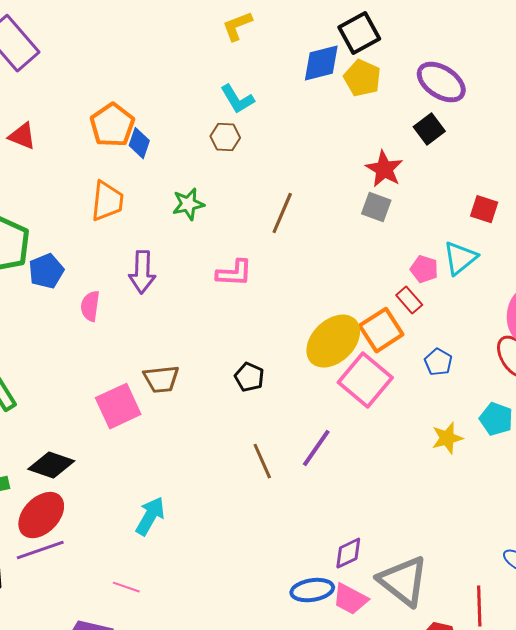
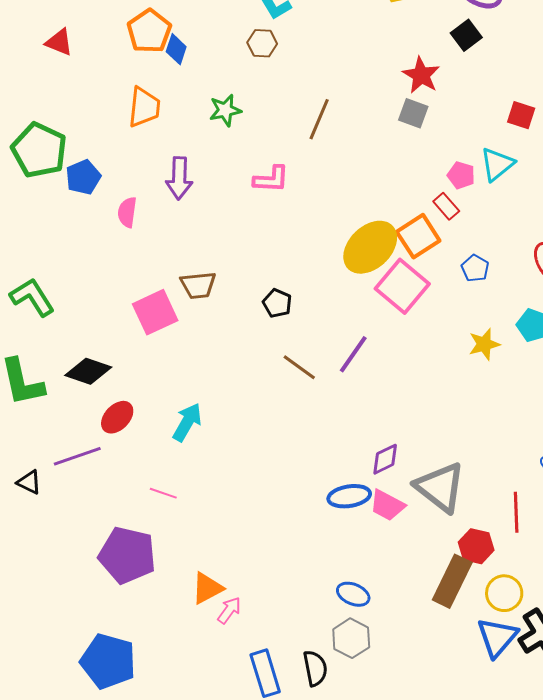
black pentagon: (249, 377) -> (277, 303), moved
brown line: (262, 461) -> (299, 367), turned -30
red ellipse: (41, 515) -> (117, 417), moved, size x0.7

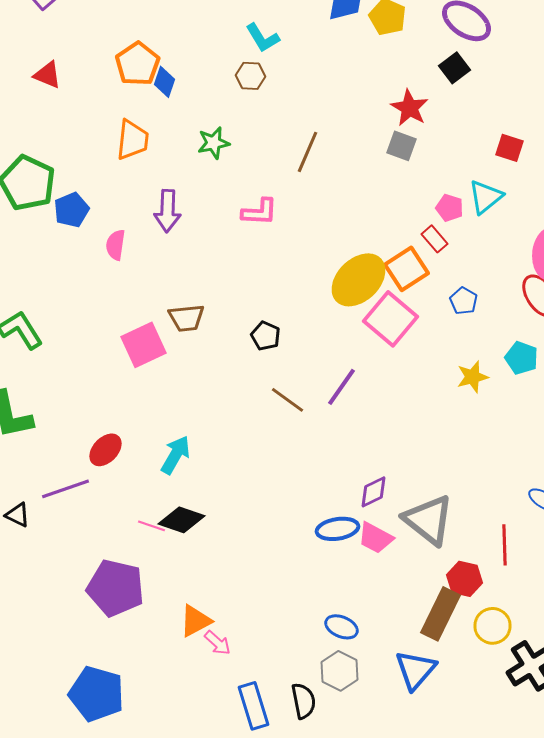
black diamond: (88, 371) -> (182, 520), moved
pink arrow: (229, 610) -> (218, 643), turned 96
blue triangle: (497, 637) -> (416, 670), moved

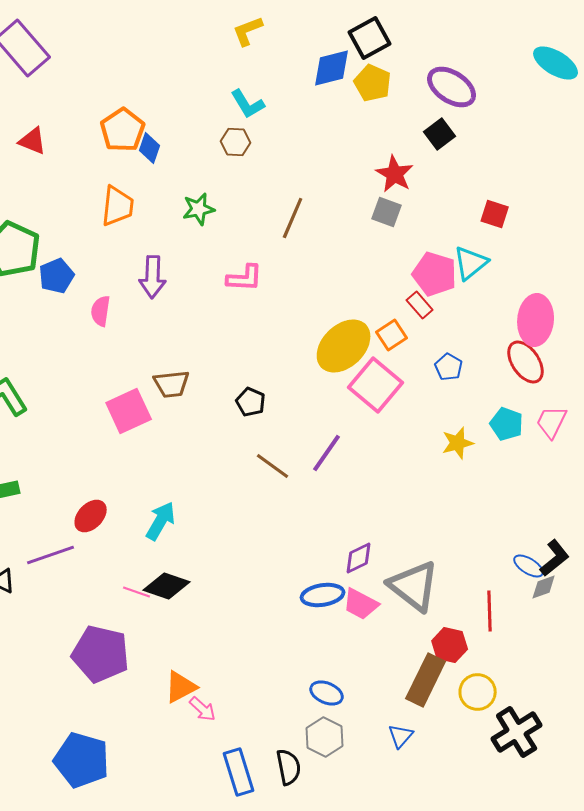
pink pentagon: (450, 208) -> (435, 274), size x1.6
orange square: (406, 269) -> (392, 335), size x0.7
blue triangle: (416, 670) -> (401, 736), size x0.6

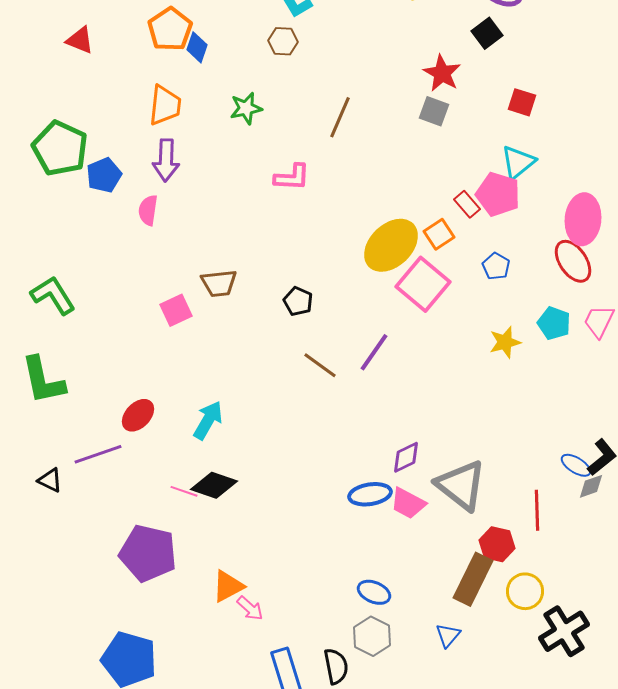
red square: (495, 214) -> (522, 102), moved
pink pentagon: (435, 274) -> (498, 194), moved
purple arrow: (153, 277) -> (166, 160), moved
pink square: (129, 411) -> (176, 310), size x0.7

